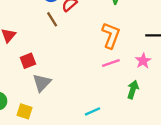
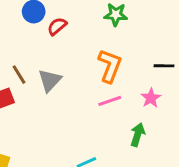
brown line: (52, 19) -> (19, 75), moved
gray triangle: (42, 83) -> (50, 80), moved

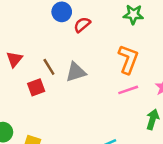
gray triangle: (50, 80) -> (76, 72), turned 30

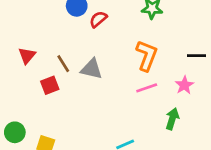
gray triangle: (76, 72) -> (92, 69), turned 30

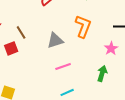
gray triangle: (92, 69) -> (55, 40), moved, turned -30
pink line: (147, 88) -> (63, 66), moved

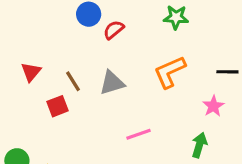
orange L-shape: (83, 26) -> (170, 72), turned -135
gray triangle: (55, 40) -> (112, 83), moved

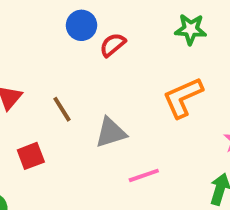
gray triangle: (112, 83) -> (111, 133), moved
red square: (57, 106) -> (31, 156), moved

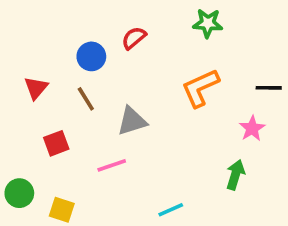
blue circle: (81, 25) -> (91, 56), moved
pink line: (144, 175) -> (112, 165), moved

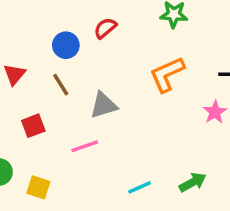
green arrow: (235, 175) -> (193, 182), moved, turned 44

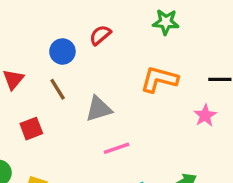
orange L-shape: (167, 74) -> (159, 79), turned 39
pink line: (85, 146) -> (117, 148), moved

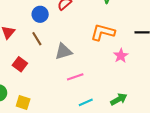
pink star: (205, 115) -> (121, 56), moved
red square: (31, 129) -> (20, 64), turned -32

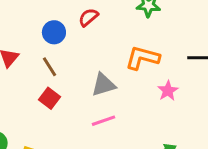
gray triangle: (63, 51) -> (103, 85), moved
red square: (20, 64) -> (49, 98), moved

